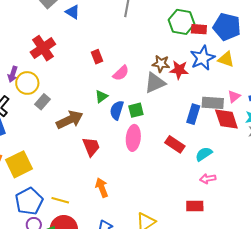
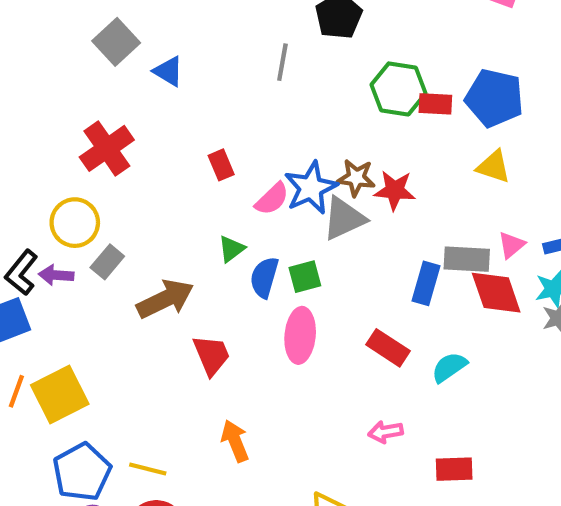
blue star: (203, 58) -> (311, 188), moved
purple arrow: (13, 74) -> (56, 275), moved, turned 77
pink arrow: (208, 179) -> (386, 432), moved
red rectangle: (195, 206) -> (454, 469), moved

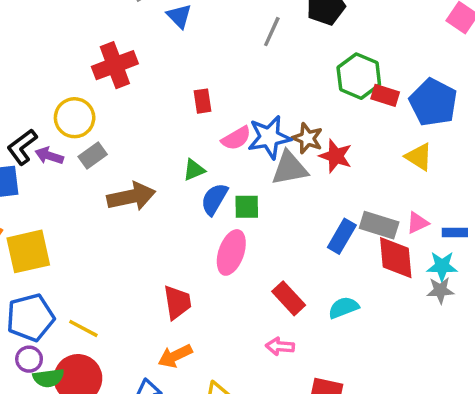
red rectangle: (388, 348) -> (289, 298), moved
red trapezoid: (211, 355) -> (177, 302), moved
orange arrow: (235, 441) -> (175, 356), moved, turned -108

